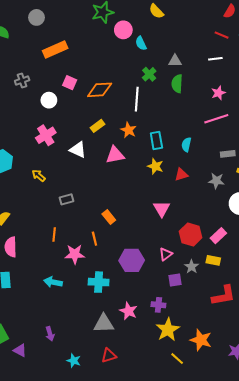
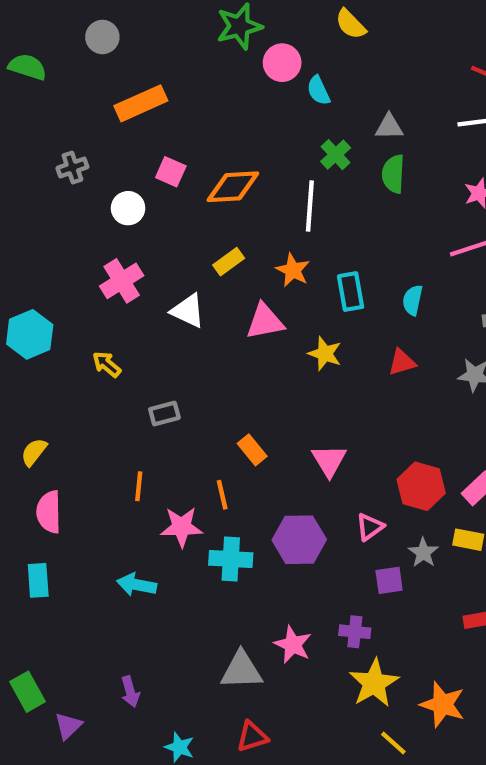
yellow star: (155, 166) -> (325, 354), moved
pink triangle: (162, 209) -> (329, 461), moved
cyan cross: (99, 282) -> (231, 559), moved
purple triangle: (20, 350) -> (68, 726), turned 48

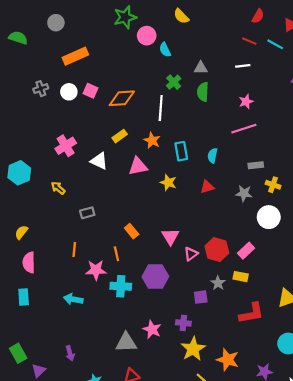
white circle: (128, 208) -> (69, 92), moved
pink triangle: (370, 527) -> (191, 254), moved

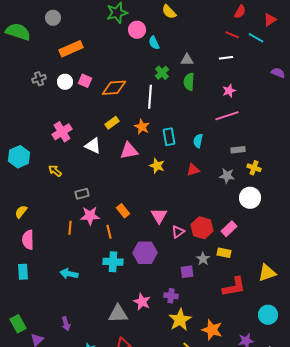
green semicircle: (18, 38) -> (18, 32), size x1.4
pink star: (96, 270) -> (90, 216), moved

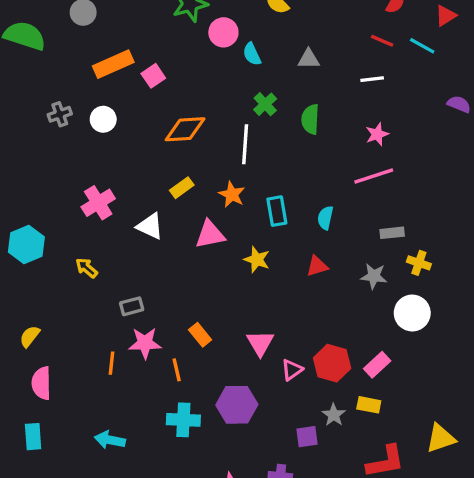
gray triangle: (187, 60) -> (309, 59), moved
pink square: (85, 81) -> (153, 76), moved, turned 32

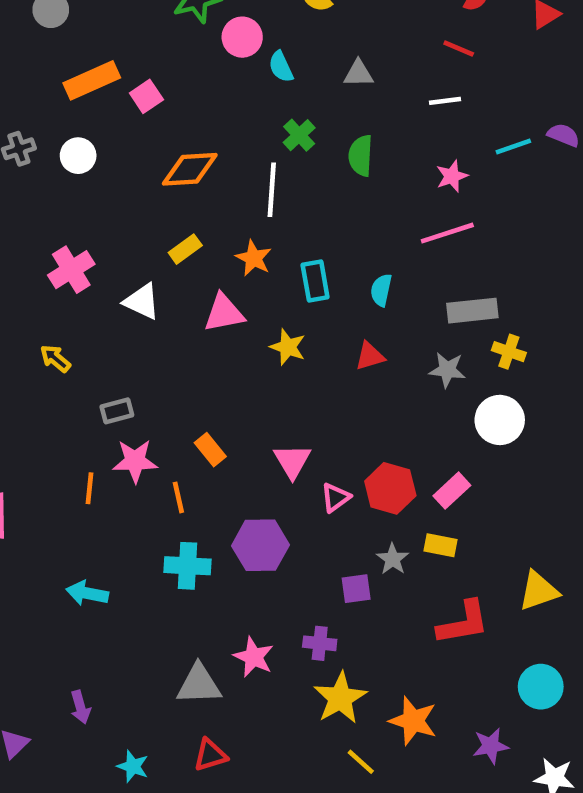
cyan line: (422, 46) -> (513, 146), moved, turned -48
gray rectangle: (392, 233) -> (472, 311), size x1.5

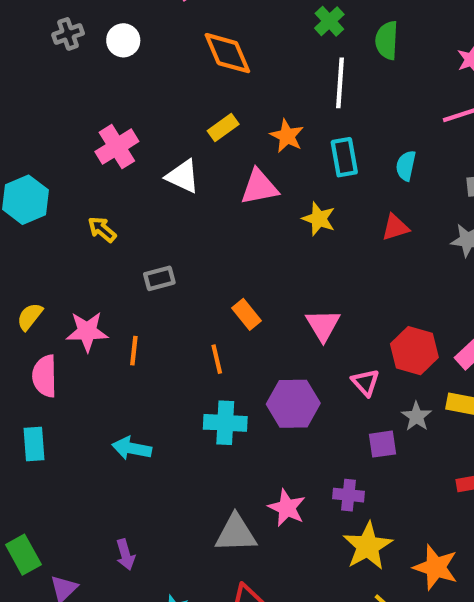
orange diamond: (190, 169) -> (227, 53), turned 70
white line: (272, 190) -> (340, 83), moved
pink star: (135, 461) -> (87, 331), moved
pink triangle: (336, 497) -> (365, 382), moved, turned -36

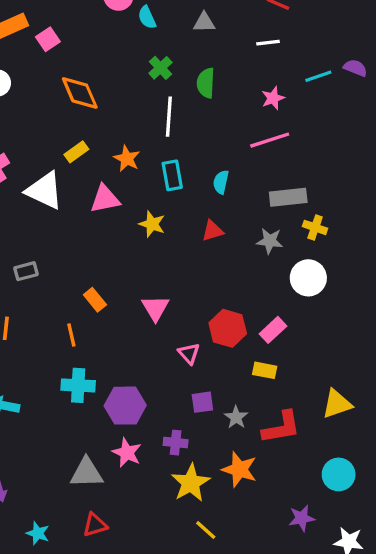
white triangle: (183, 176) -> (45, 190), size x1.4
purple hexagon: (293, 404) -> (125, 406), moved
gray star: (416, 416) -> (236, 417), moved
orange star: (436, 567) -> (239, 469), moved

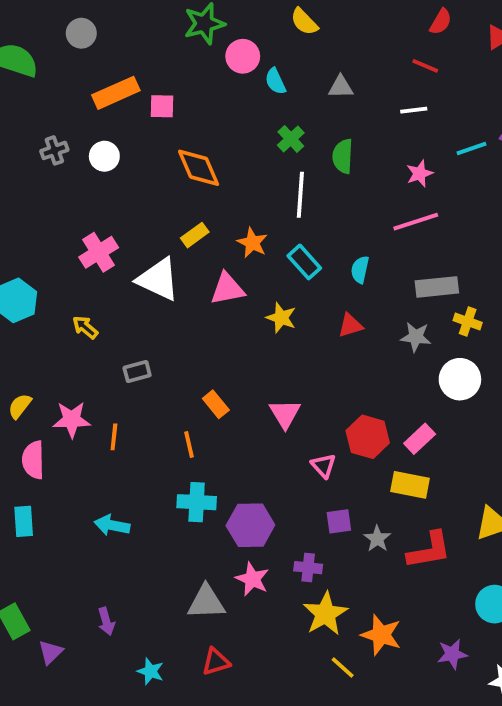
pink square: (48, 39) -> (162, 106), turned 35
cyan rectangle: (172, 175) -> (304, 262), turned -32
yellow rectangle: (265, 370) -> (410, 485), size x1.4
orange star: (239, 469) -> (381, 635), moved

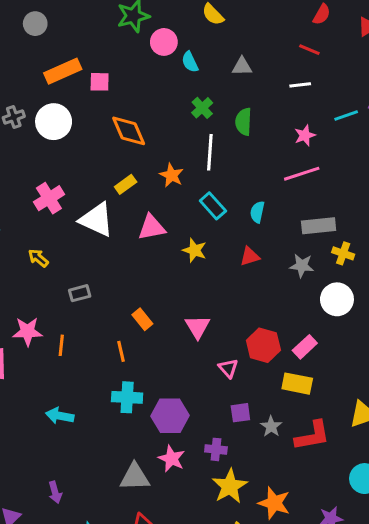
white circle: (104, 156) -> (54, 122), size x1.5
orange star: (252, 243) -> (172, 175), moved

